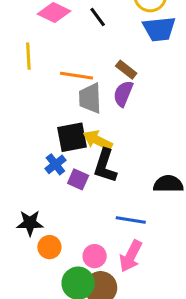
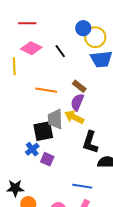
yellow line: (28, 56) -> (14, 66), moved
gray trapezoid: (90, 98) -> (55, 119), moved
yellow arrow: (98, 140) -> (74, 117), moved
black L-shape: (105, 166) -> (90, 142), moved

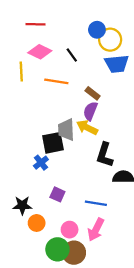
orange line: (46, 90) -> (56, 81), moved
purple square: (47, 159) -> (57, 194), moved

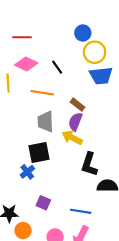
blue circle: (97, 30) -> (83, 33), moved
gray trapezoid: (66, 130) -> (45, 122), moved

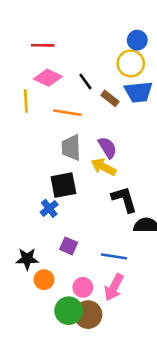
blue circle: (83, 33) -> (137, 40), moved
brown rectangle: (77, 105) -> (110, 98), moved
purple semicircle: (75, 122) -> (107, 148), turned 126
black L-shape: (89, 164) -> (124, 199), turned 145

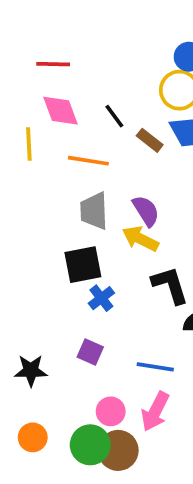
pink diamond: (48, 78) -> (61, 111), turned 44
blue cross: (49, 208) -> (101, 298), moved
orange circle: (44, 280) -> (33, 437), moved

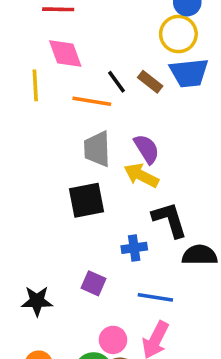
black line: (114, 116) -> (117, 82), moved
blue cross: (101, 298) -> (134, 248), moved, turned 30

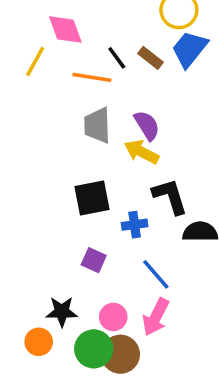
blue trapezoid: (189, 73) -> (190, 49), turned 135
yellow line: (35, 85) -> (35, 61), turned 32
black square: (86, 200) -> (92, 198), moved
blue line: (155, 297) -> (156, 274), turned 40
black star: (37, 301) -> (62, 312), moved

